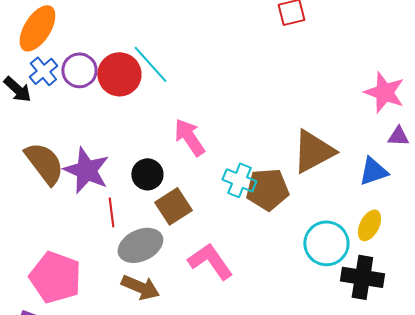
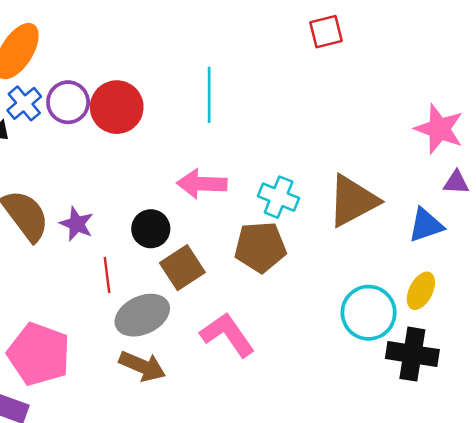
cyan line: (150, 64) -> (209, 95), moved, turned 42
pink arrow: (189, 137) -> (202, 184), turned -54
purple star: (86, 170) -> (77, 224), size x0.6
cyan cross: (239, 180) -> (279, 197), moved
brown pentagon: (267, 189) -> (260, 247), moved

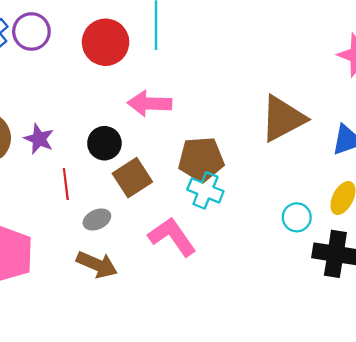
red circle: (117, 107) -> (106, 42), moved
cyan cross: (279, 197) -> (205, 190), moved
cyan circle: (369, 313) -> (297, 217), size x0.6
gray ellipse: (142, 315) -> (97, 219), size x0.6

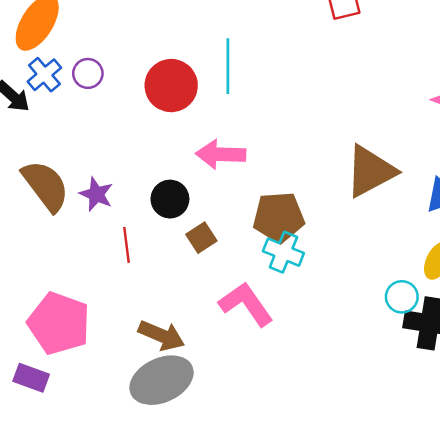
purple circle: (31, 31) -> (88, 73), size x0.7
brown square: (132, 178) -> (201, 238), size x0.7
cyan circle: (297, 217) -> (402, 297), moved
gray ellipse: (97, 219) -> (162, 380), moved, size x2.0

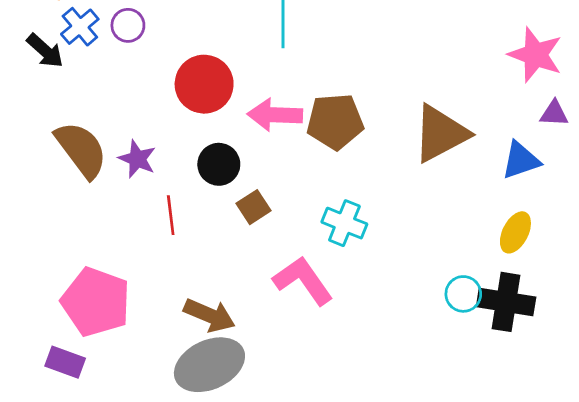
red circle: (171, 86) -> (204, 84), moved
brown pentagon: (279, 217) -> (335, 122), moved
cyan circle: (402, 297) -> (463, 294), moved

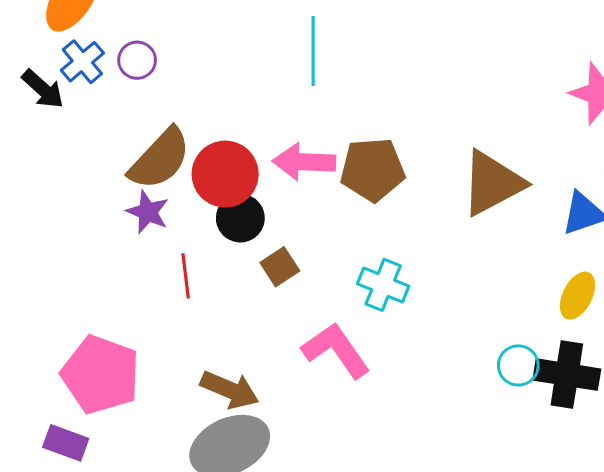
red circle: (204, 84) -> (225, 174), moved
brown semicircle: (81, 150) -> (160, 159), moved, turned 80

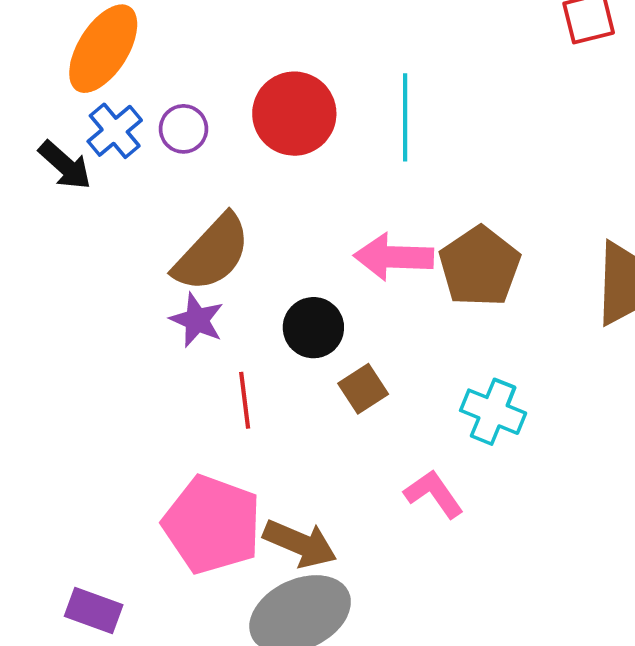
brown pentagon: (372, 170) -> (480, 266), turned -30
red circle: (225, 174) -> (294, 114), moved
pink L-shape: (336, 350) -> (434, 494), size x0.7
pink pentagon: (101, 375) -> (212, 524), moved

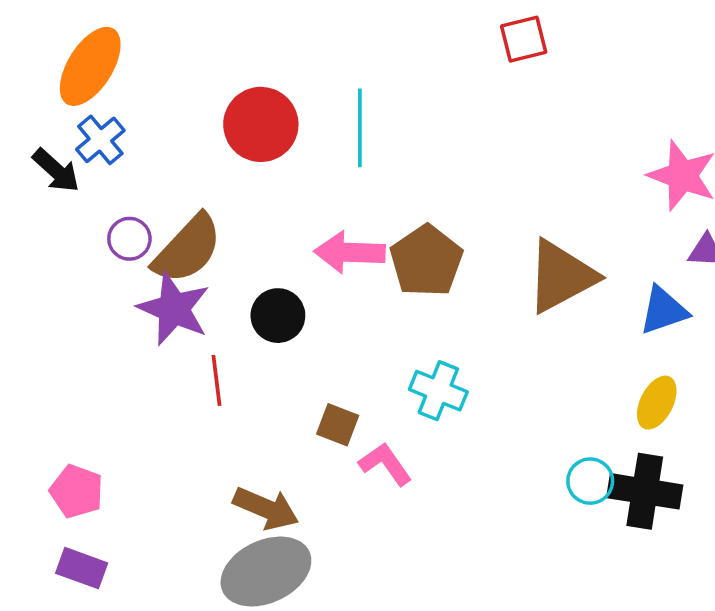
purple circle: (183, 129) -> (129, 239), moved
purple star: (197, 320) -> (174, 309), size x1.5
brown square: (363, 389) -> (338, 425), moved, turned -36
pink pentagon: (212, 524) -> (77, 491), moved, size x0.6

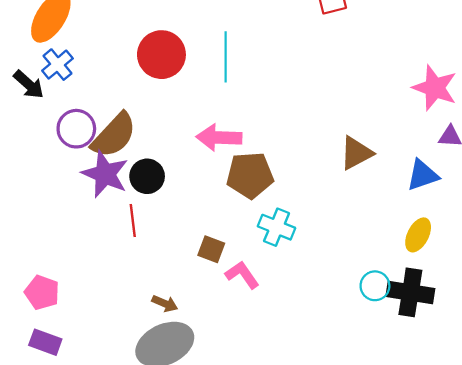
purple circle: (129, 239) -> (76, 129), size x1.4
brown pentagon: (426, 261) -> (250, 175), moved, turned 30
brown triangle: (561, 276) -> (356, 153), size x0.7
black circle: (278, 316) -> (147, 176), moved
brown arrow: (266, 508) -> (165, 303), size x0.6

